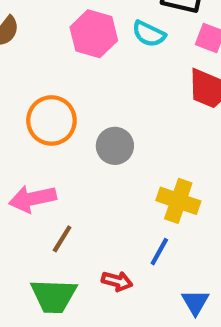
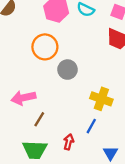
orange circle: (51, 120) -> (45, 47), moved
red arrow: (117, 281) -> (69, 142), turned -91

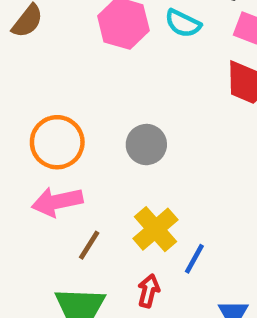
orange circle: (45, 47) -> (57, 142), moved
yellow cross: (101, 99) -> (155, 229), moved, turned 30

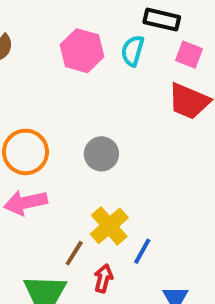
cyan semicircle: (183, 23) -> (133, 51), turned 80
brown line: (89, 245) -> (74, 253), moved

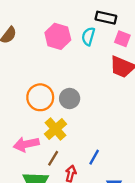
orange circle: (26, 152) -> (40, 97), moved
pink arrow: (26, 203) -> (26, 144), moved
yellow cross: (109, 226) -> (55, 129), moved

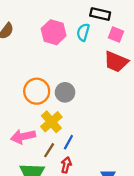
blue line: (94, 157) -> (68, 142), moved

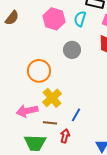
gray circle: (65, 92) -> (72, 50), moved
blue line: (68, 142) -> (76, 115), moved
brown line: (49, 150) -> (50, 123), turned 64

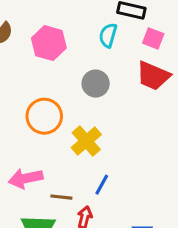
pink hexagon: (54, 19) -> (49, 43), moved
yellow cross: (52, 98) -> (86, 141), moved

